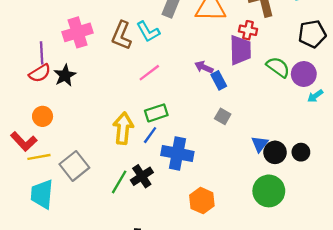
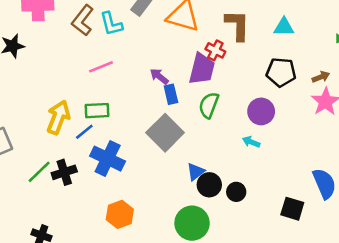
green semicircle: (278, 67) -> (209, 105), moved, turned -120
cyan arrow: (315, 96) -> (251, 142), moved, turned 42
gray square: (223, 116) -> (165, 133), size x2.0

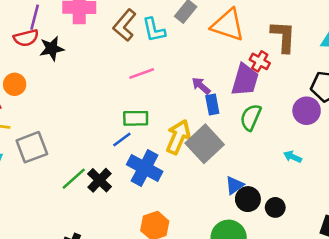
purple circle: (261, 111) -> (307, 111), moved
yellow arrow: (58, 117) -> (178, 137), moved
black cross: (64, 172) -> (100, 180), turned -30

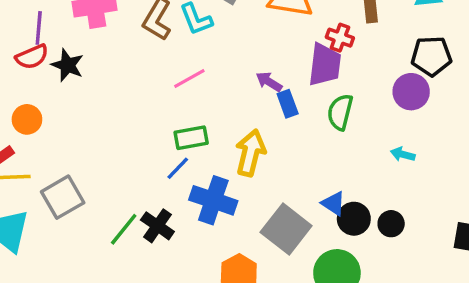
black star: (52, 49) -> (68, 65), turned -30
gray square: (205, 144) -> (286, 229), moved
blue triangle: (234, 185) -> (333, 203), turned -42

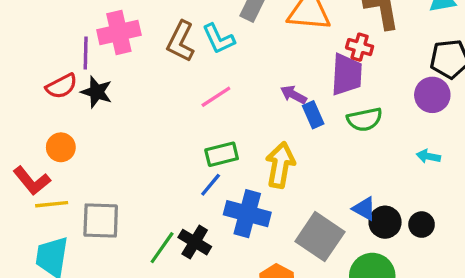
purple line: (39, 28) -> (86, 53), moved
green semicircle: (340, 112) -> (365, 119), turned -112
gray square: (63, 197) -> (101, 221), turned 36

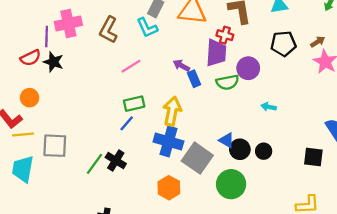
cyan L-shape: (219, 39) -> (147, 28), moved
purple circle: (432, 95) -> (248, 68), moved
blue cross: (247, 214) -> (168, 141), moved

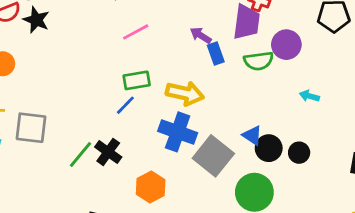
yellow arrow: (172, 111) -> (185, 93), turned 88
orange hexagon: (169, 188) -> (151, 187), moved

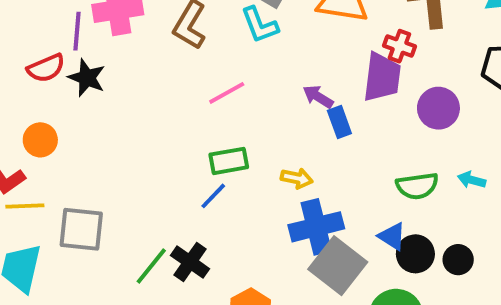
green semicircle: (259, 61) -> (417, 186), moved
yellow arrow: (185, 93) -> (297, 178), size x0.6
blue cross: (178, 132) -> (316, 227), moved, turned -33

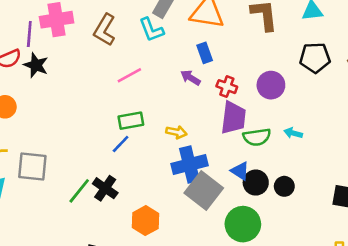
red cross: (399, 46) -> (227, 87), moved
purple trapezoid: (382, 77) -> (233, 118), moved
blue rectangle: (339, 122) -> (205, 53), moved

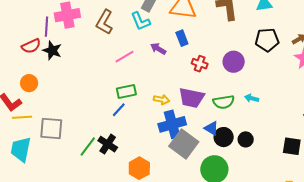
purple arrow: (190, 78) -> (158, 49), moved
purple trapezoid: (233, 118) -> (192, 98), moved, turned 96

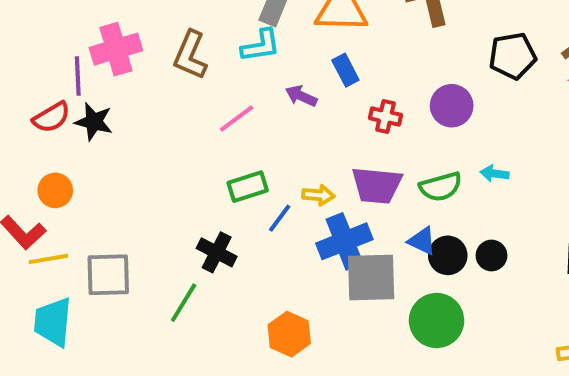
cyan L-shape: (140, 21) -> (261, 46), turned -70
blue line: (119, 110) -> (280, 218), moved
black cross: (108, 144) -> (217, 252), moved
gray square: (184, 144) -> (371, 278), turned -32

